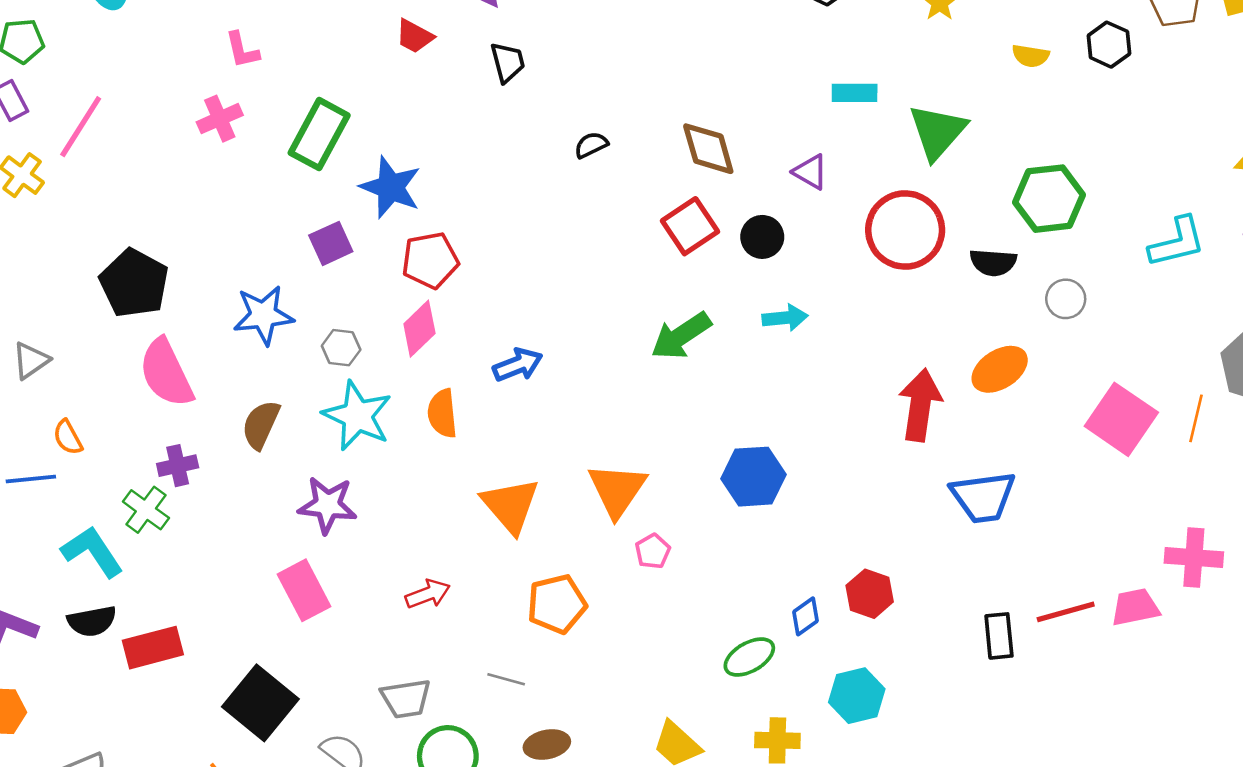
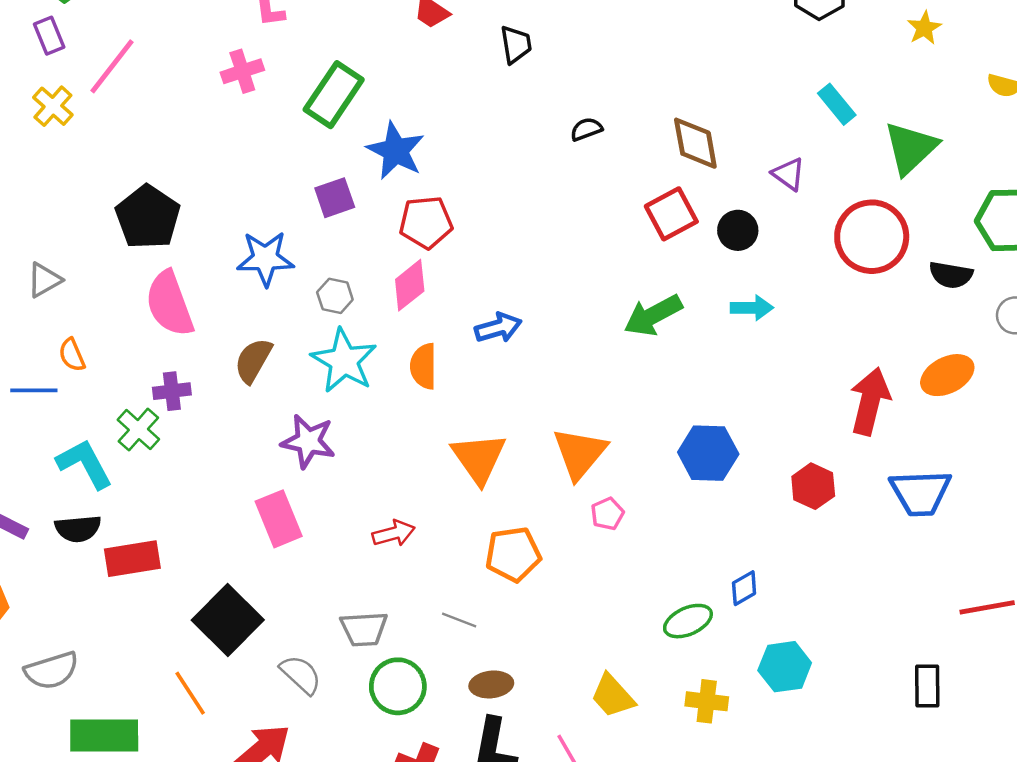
cyan rectangle: (855, 93) -> (837, 104), turned 45
red hexagon: (870, 594) -> (813, 486), moved
black rectangle: (999, 636) -> (927, 686), moved

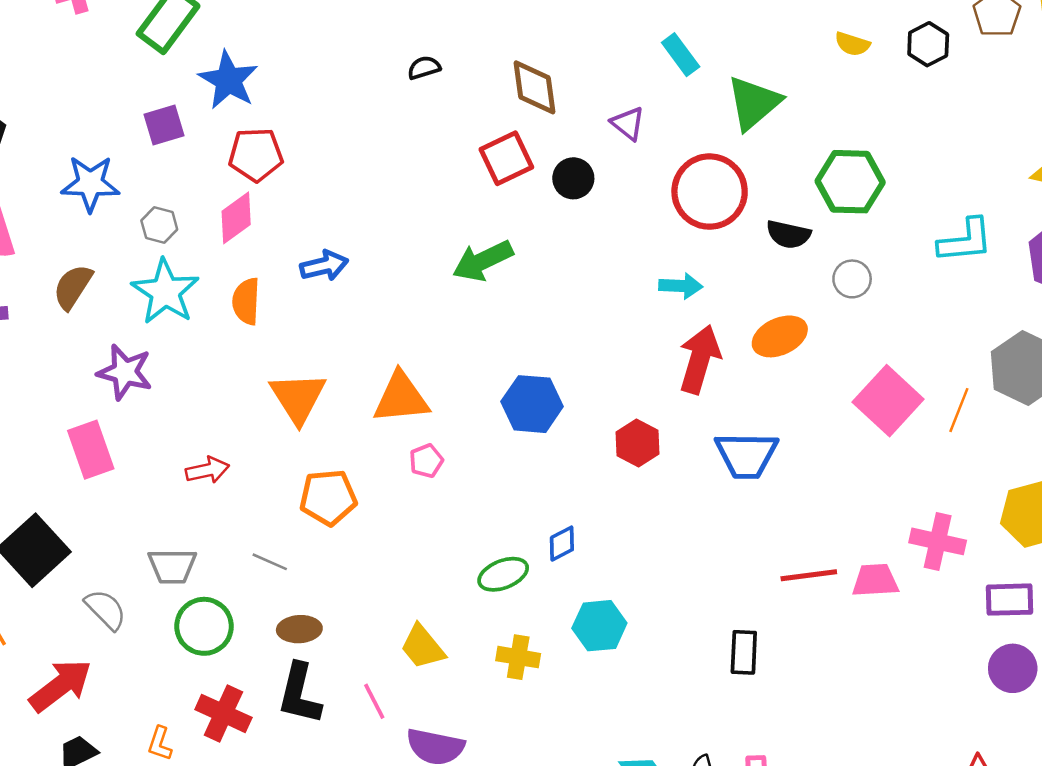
cyan arrow: (752, 308) -> (681, 286), moved
orange triangle: (580, 453) -> (401, 398), turned 42

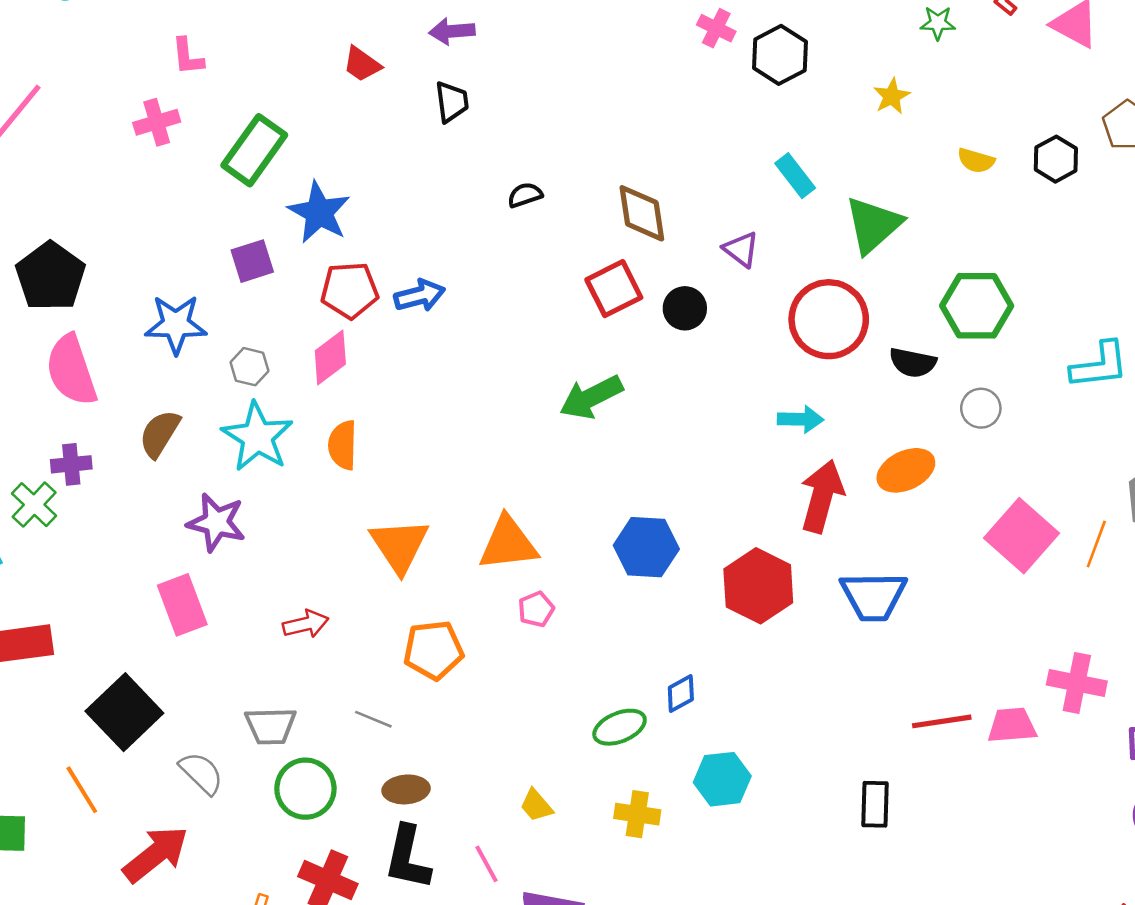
blue arrow: (324, 266) -> (420, 296), moved
red hexagon: (637, 443) -> (758, 586), size x1.5
yellow trapezoid: (423, 647) -> (536, 805), size x0.7

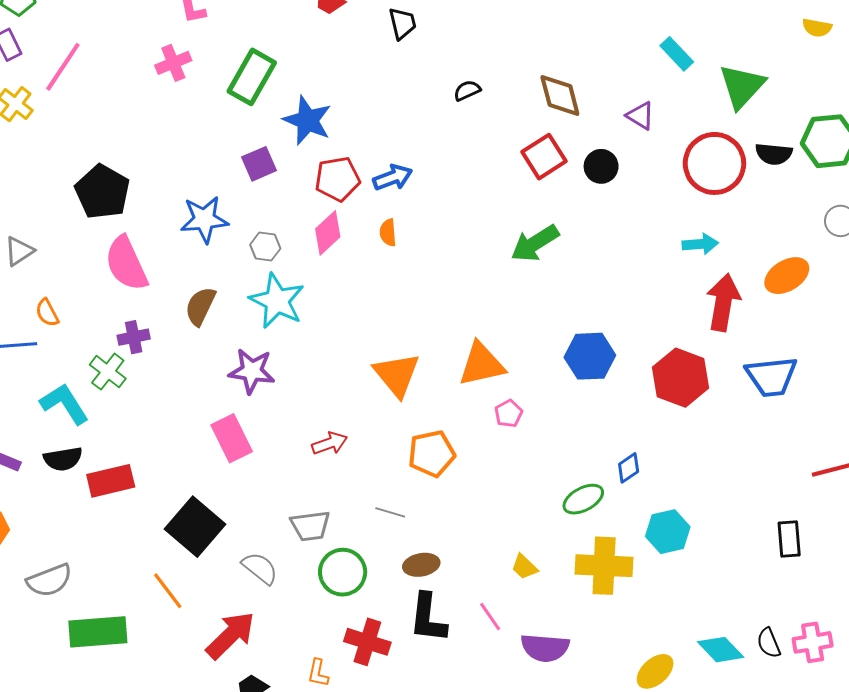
black semicircle: (913, 363) -> (774, 154), moved
orange semicircle: (343, 445) -> (388, 233), moved, size x0.7
yellow cross: (637, 814) -> (604, 566), size x1.6

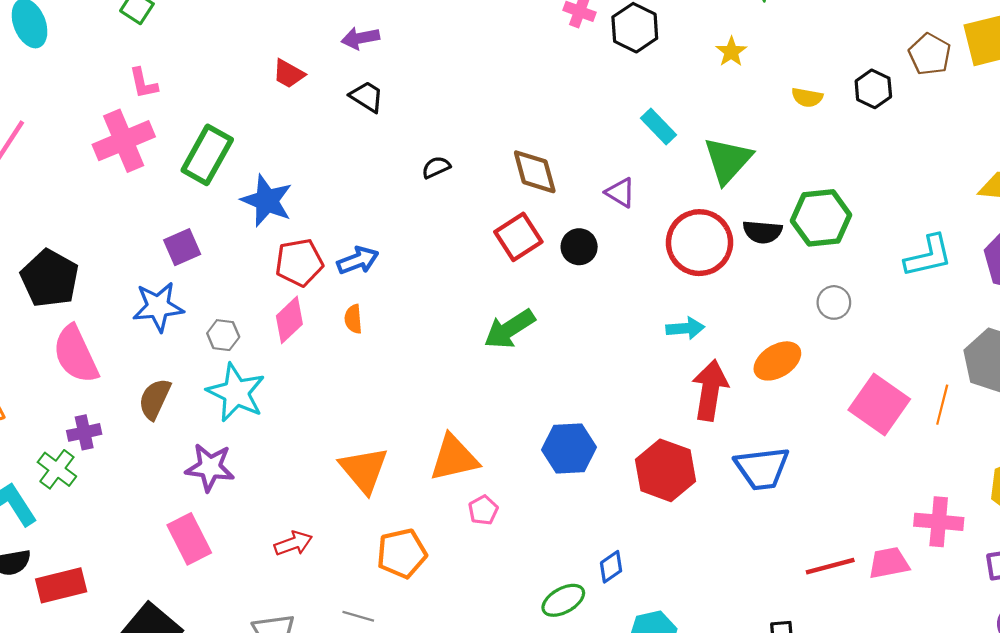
black trapezoid: (402, 23) -> (367, 97), turned -44
pink cross: (173, 63) -> (124, 141), size x1.6
purple square: (259, 164) -> (182, 247), moved

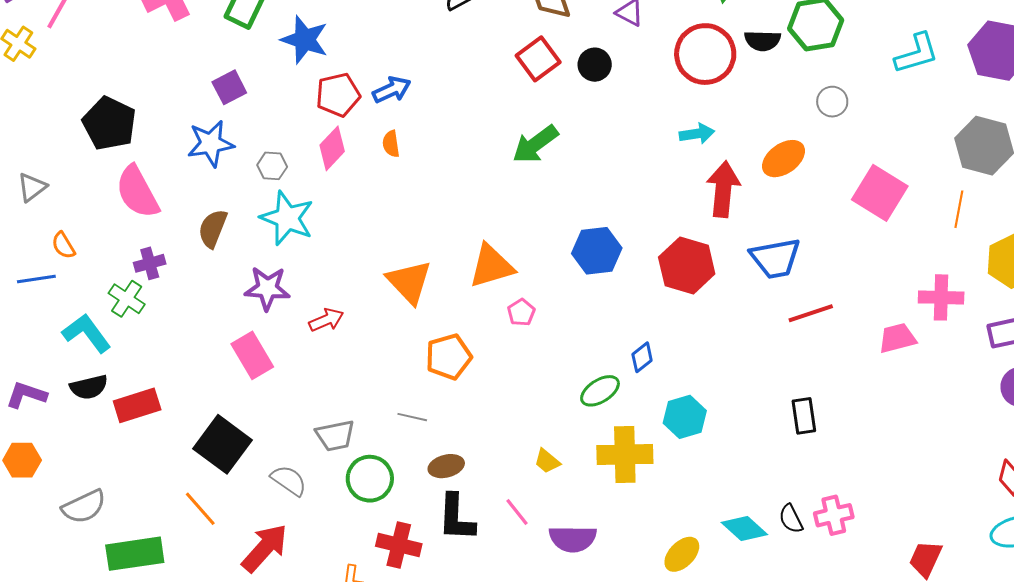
orange line: (942, 405) -> (959, 209), moved
red arrow: (293, 543) -> (326, 320), moved
red line: (830, 566) -> (811, 313), moved

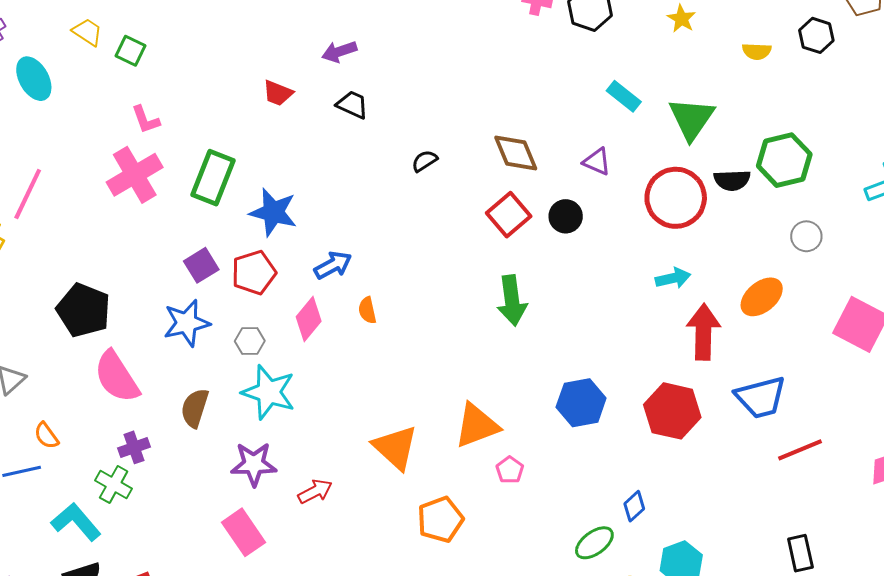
blue arrow: (392, 90) -> (333, 265), moved
red pentagon: (338, 95) -> (254, 273), moved
green arrow: (535, 144) -> (512, 300), turned -57

